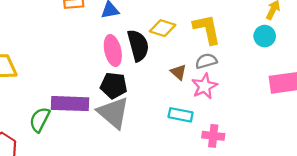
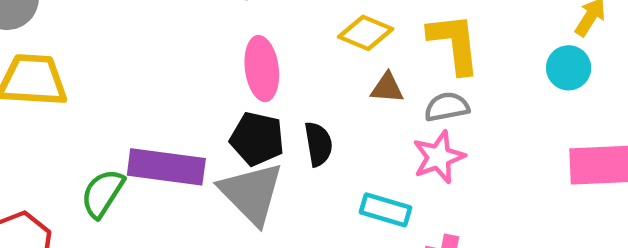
black semicircle: (138, 45) -> (318, 144), moved, size x0.7
brown triangle: (178, 72) -> (387, 88), moved, turned -42

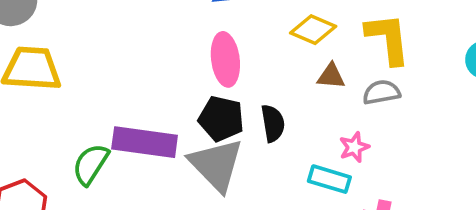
pink star: (439, 157) -> (354, 147), moved, size x0.7

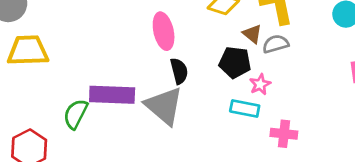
brown triangle: (331, 76) -> (252, 34), moved, turned 40
black pentagon: (221, 119) -> (235, 62), moved
black semicircle: (273, 123) -> (179, 71), moved

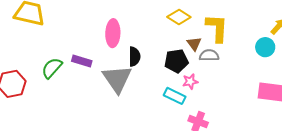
pink ellipse: (164, 31) -> (113, 33), moved
black pentagon: (235, 62) -> (176, 61), turned -30
purple rectangle: (112, 95) -> (82, 61), size x0.6

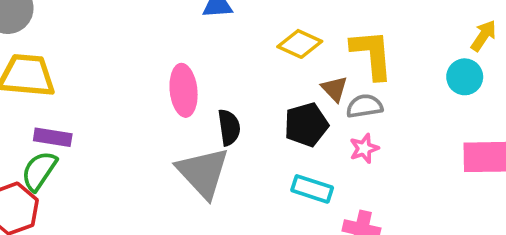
purple rectangle: (82, 61) -> (53, 137), moved
green semicircle: (52, 68) -> (39, 171), moved
pink star: (190, 82) -> (364, 148), moved

